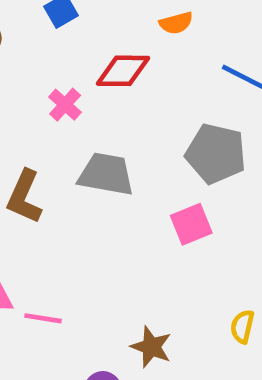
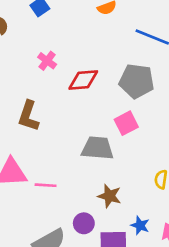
red diamond: (123, 71) -> (83, 80), moved
gray trapezoid: (106, 174) -> (97, 148), moved

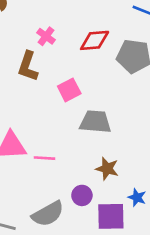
red diamond: (83, 80) -> (95, 40), moved
brown L-shape: (28, 116) -> (28, 66), moved
pink square: (126, 123) -> (69, 90), moved

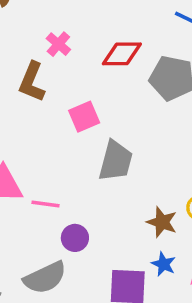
gray trapezoid: (95, 122) -> (116, 161), turned 96
brown star: (107, 169) -> (162, 222), moved
purple circle: (82, 195) -> (75, 238), moved

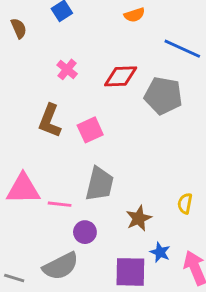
brown L-shape: (32, 82) -> (50, 121), moved
gray trapezoid: (116, 161) -> (100, 184), moved
brown star: (162, 222) -> (139, 218), moved, turned 30

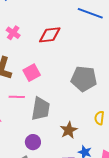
gray pentagon: (163, 96) -> (84, 79), moved
pink line: (60, 204) -> (17, 97), moved

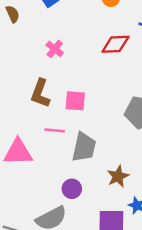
red diamond: (50, 35) -> (115, 44), moved
pink square: (32, 73) -> (75, 101), turned 30

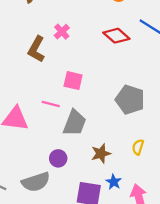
red diamond: (115, 44) -> (116, 36), turned 35
brown L-shape: (40, 93) -> (36, 49), moved

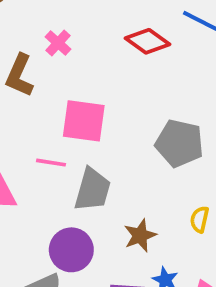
pink square: (73, 81) -> (84, 121), size x1.4
purple circle: (58, 158) -> (71, 250), size x1.5

